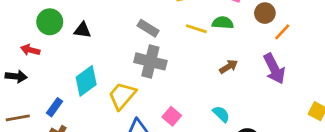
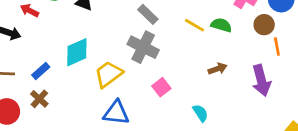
orange line: (282, 32) -> (277, 47), turned -66
pink square: (172, 116) -> (161, 87), moved

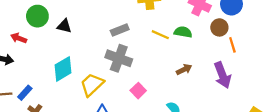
gray rectangle: (148, 14) -> (120, 30), turned -60
blue rectangle: (41, 71) -> (25, 93), moved

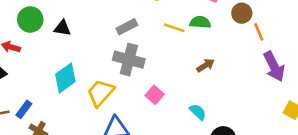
purple arrow: (222, 75) -> (274, 66), moved

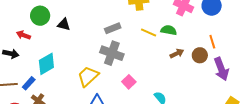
brown circle: (242, 13) -> (200, 55), moved
brown arrow: (206, 65) -> (177, 53), moved
cyan diamond: (65, 78) -> (46, 64), moved

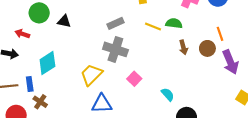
brown arrow: (177, 53) -> (183, 47), turned 104
blue rectangle: (29, 83) -> (30, 84), turned -48

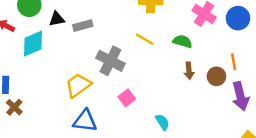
black triangle: (64, 21) -> (57, 19), turned -32
gray rectangle: (115, 23) -> (83, 26), moved
yellow line: (153, 26) -> (145, 39), moved
cyan diamond: (47, 63) -> (33, 44), moved

